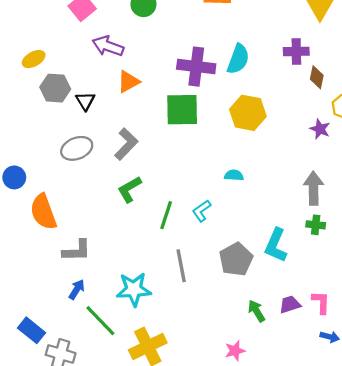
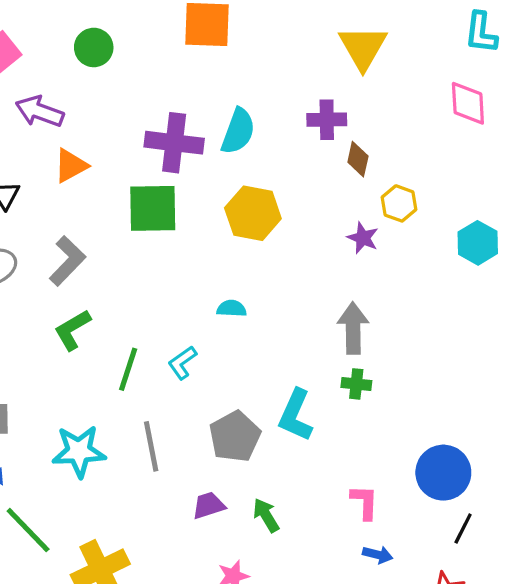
cyan star: (134, 289) -> (79, 451), moved
purple trapezoid: (290, 304) -> (209, 505), moved

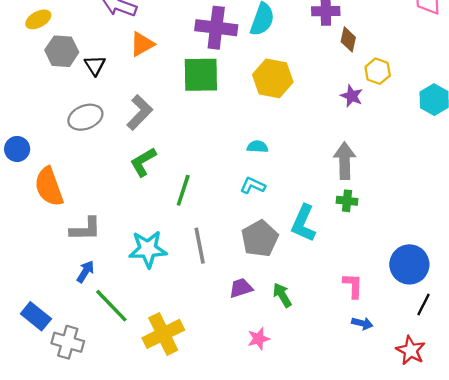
cyan L-shape: (182, 363) -> (253, 186), moved, turned 60

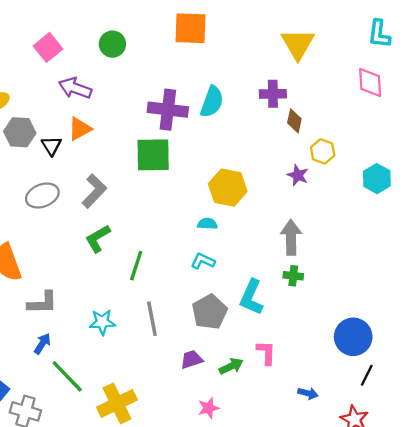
orange triangle: (142, 44) -> (80, 129), moved
yellow hexagon: (273, 78) -> (228, 188), moved
cyan star: (148, 249) -> (102, 322), size x0.7
pink L-shape: (353, 286) -> (266, 353), moved
green arrow: (282, 295) -> (231, 366), turned 95

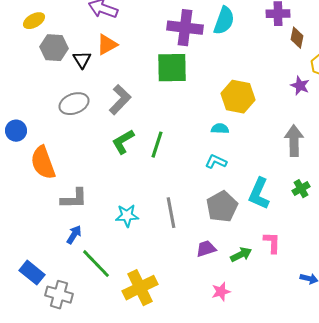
green line: (136, 266) -> (157, 145), moved
green cross: (293, 276) -> (301, 189), moved, turned -36

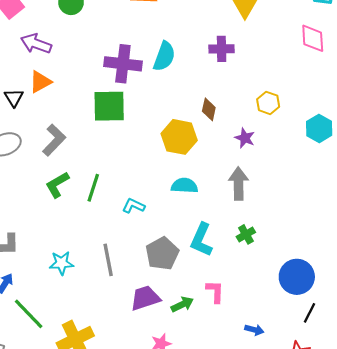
brown diamond: (297, 38) -> (209, 109), moved
purple star: (300, 86) -> (245, 138), moved
cyan semicircle: (220, 129) -> (184, 186), moved, size x1.4
cyan L-shape: (216, 162) -> (134, 206), moved
purple trapezoid: (206, 249) -> (145, 298), size x1.4

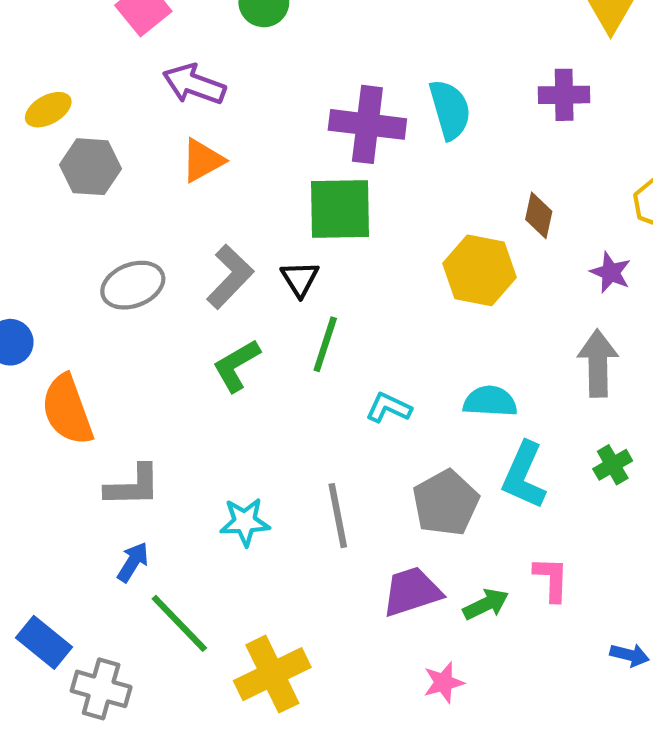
cyan semicircle: (164, 56) -> (450, 110), turned -36
black triangle: (14, 98) -> (300, 279), moved
cyan semicircle: (184, 186) -> (490, 401), moved
green line: (93, 188) -> (325, 344), moved

